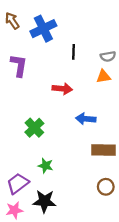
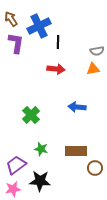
black line: (73, 52) -> (58, 42), moved
purple L-shape: (19, 65) -> (16, 43), moved
red arrow: (62, 89) -> (56, 69), moved
brown rectangle: (104, 150) -> (76, 151), moved

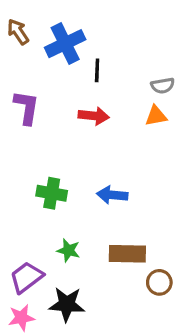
purple L-shape: (16, 43) -> (26, 107), moved
blue arrow: (77, 107) -> (112, 195), moved
green cross: (31, 115) -> (52, 193), turned -36

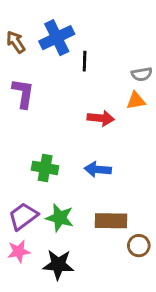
brown arrow: (18, 32) -> (16, 42), moved
red arrow: (94, 116) -> (101, 118), moved
green star: (68, 250) -> (60, 218), size x1.4
purple trapezoid: (26, 277) -> (23, 216), moved
pink star: (21, 318) -> (19, 251), moved

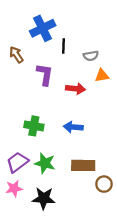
brown arrow: (16, 42) -> (16, 55), moved
gray semicircle: (142, 74) -> (91, 56), moved
purple L-shape: (23, 93) -> (45, 74), moved

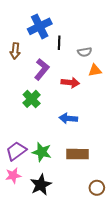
brown arrow: (16, 55) -> (15, 51), turned -140
purple L-shape: (45, 74) -> (42, 69), turned 30
green cross: (34, 126) -> (32, 99), moved, turned 36
brown circle: (104, 184) -> (97, 188), moved
black star: (44, 198) -> (41, 185), turned -30

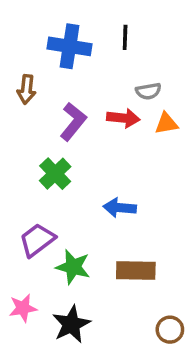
blue cross: (40, 26) -> (69, 46), turned 35
black line: (59, 43) -> (125, 37), moved
red arrow: (70, 83) -> (123, 118), moved
purple trapezoid: (16, 151) -> (37, 240), moved

